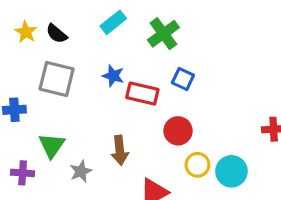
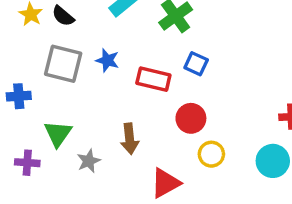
blue star: (113, 76) -> (107, 60), moved
cyan circle: (231, 171) -> (273, 161), moved

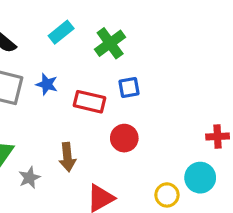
blue square: (196, 64) -> (129, 87), turned -35
yellow circle: (211, 154) -> (167, 195), moved

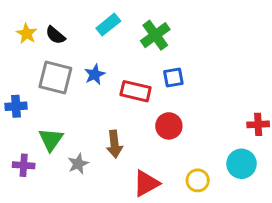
blue star: (47, 84) -> (95, 74), turned 30
yellow circle: (167, 195) -> (198, 180), moved

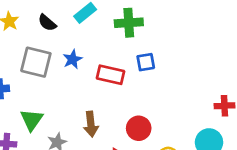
black semicircle: (55, 35) -> (47, 23), moved
green cross: (155, 35) -> (129, 23), turned 32
red circle: (169, 126) -> (139, 128), moved

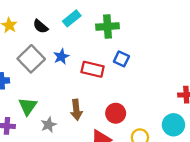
gray square: (36, 62) -> (31, 59), turned 32
blue square: (146, 62) -> (121, 59), turned 35

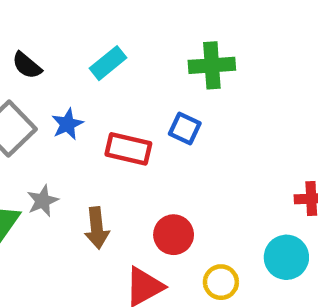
cyan rectangle: (72, 18) -> (108, 63), moved
green cross: (108, 26) -> (212, 65), moved
gray star: (49, 125) -> (43, 201), moved

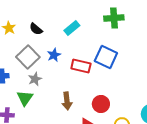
green cross: (212, 65) -> (114, 18), moved
blue square: (185, 129) -> (106, 57), size x1.6
gray star: (43, 201) -> (35, 79), moved

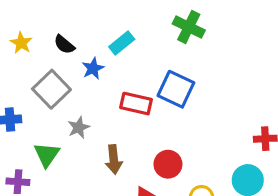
green cross: (114, 18) -> (189, 27), turned 30
blue star: (54, 55) -> (93, 68), moved
gray star: (35, 79) -> (79, 127), moved

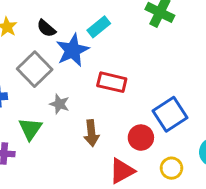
blue star: (93, 68) -> (73, 50), size x1.6
blue square: (176, 89) -> (170, 114), moved, turned 32
gray star: (79, 127) -> (59, 104), turned -30

